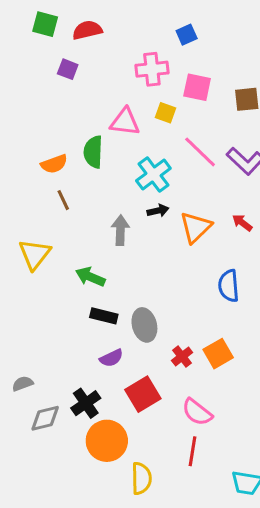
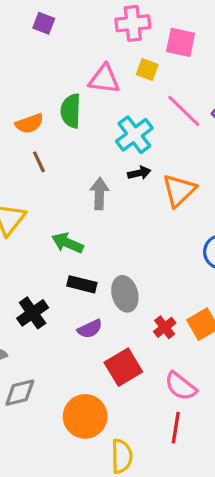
black cross: (86, 403) -> (33, 313), moved

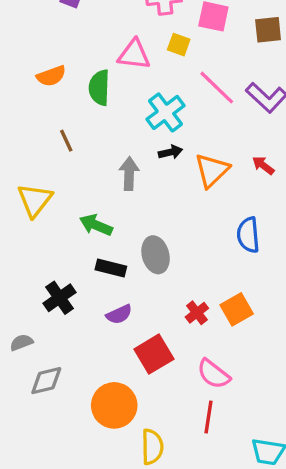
orange semicircle: (29, 124) -> (51, 76), moved
gray ellipse: (125, 294) -> (156, 255), moved

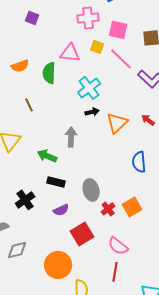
pink line: (217, 88) -> (121, 59), moved
gray arrow: (129, 174) -> (71, 137), moved
gray ellipse: (156, 255) -> (91, 190), moved

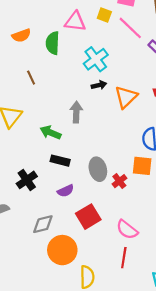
orange square: (132, 207) -> (142, 166), moved, turned 36
red cross: (108, 209) -> (119, 181), moved
gray diamond: (17, 250) -> (43, 224), moved

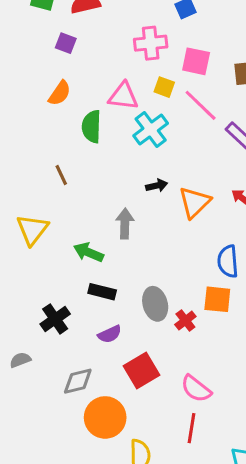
orange semicircle: (21, 36) -> (60, 93), moved, turned -36
cyan cross: (96, 59) -> (151, 130), moved

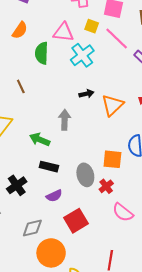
orange square: (217, 299) -> (112, 159), moved
pink semicircle: (196, 389) -> (123, 212), moved

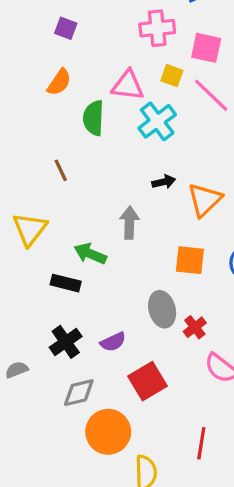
orange square: (112, 159) -> (190, 260), moved
black rectangle: (49, 167) -> (66, 283), moved
black cross: (17, 185) -> (66, 342), moved

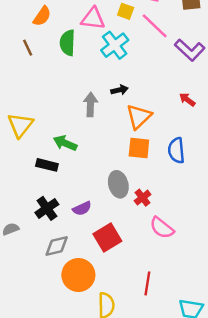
brown line: (61, 170) -> (28, 48), moved
orange triangle: (205, 200) -> (139, 117), moved
gray arrow: (129, 223) -> (91, 104), moved

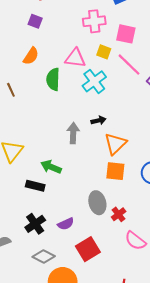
brown line: (28, 48) -> (11, 90), moved
gray diamond: (57, 246) -> (44, 257), turned 40

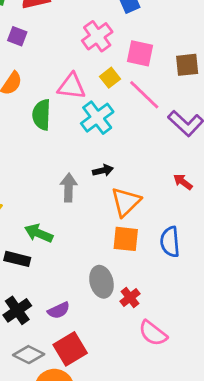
pink cross: (94, 21) -> (97, 36), turned -30
yellow square: (104, 52) -> (110, 78), turned 32
red square: (88, 249) -> (70, 349), moved

